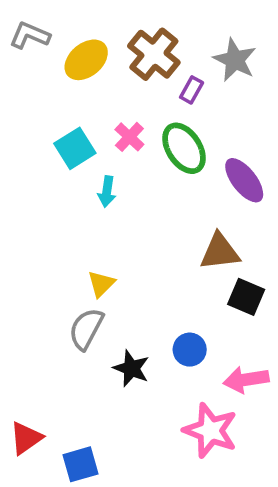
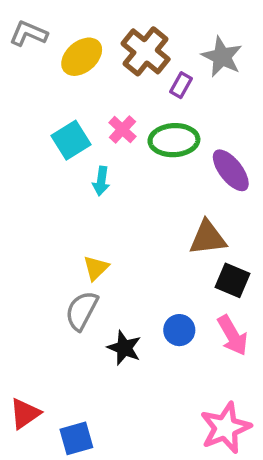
green ellipse: (184, 148) -> (174, 140), turned -60
pink arrow: (246, 380) -> (233, 335), moved, turned -111
pink star: (210, 430) -> (225, 428), moved, turned 30

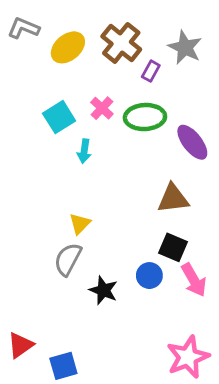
black square: (233, 280) -> (173, 247), moved

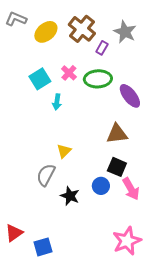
yellow triangle: (80, 224) -> (64, 151), moved

